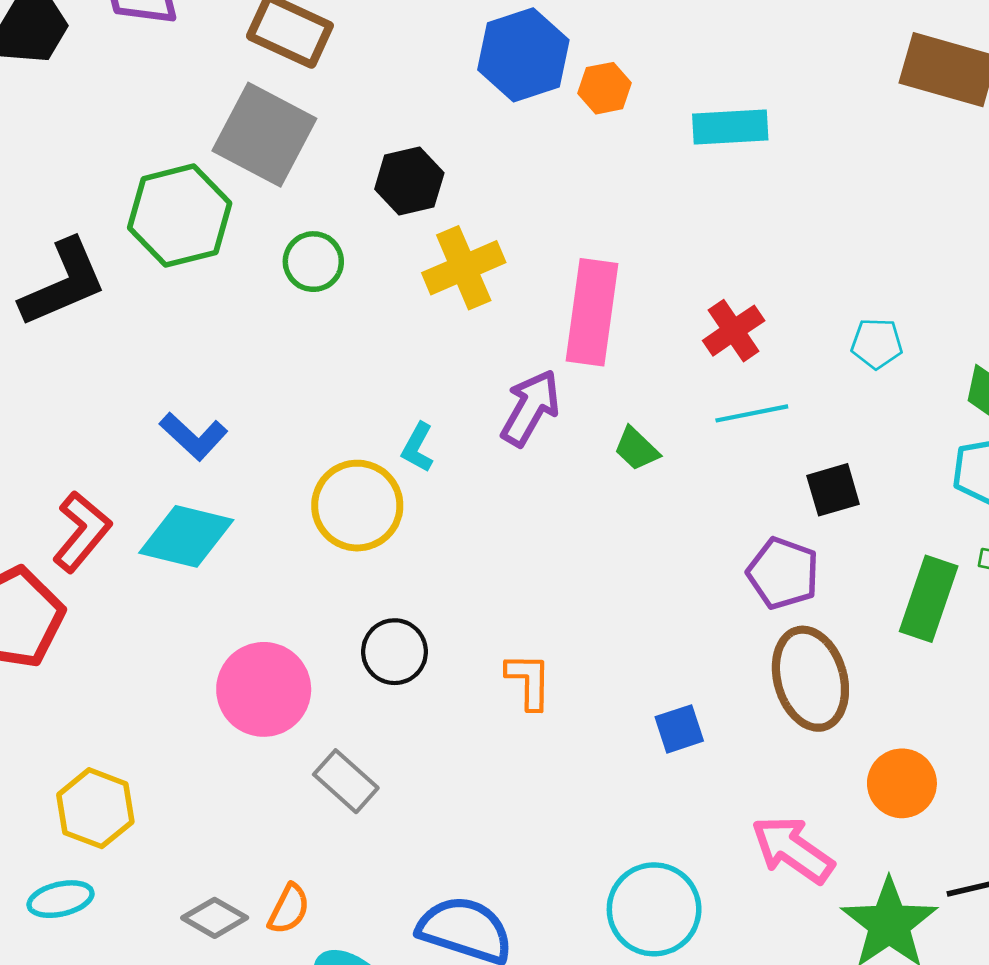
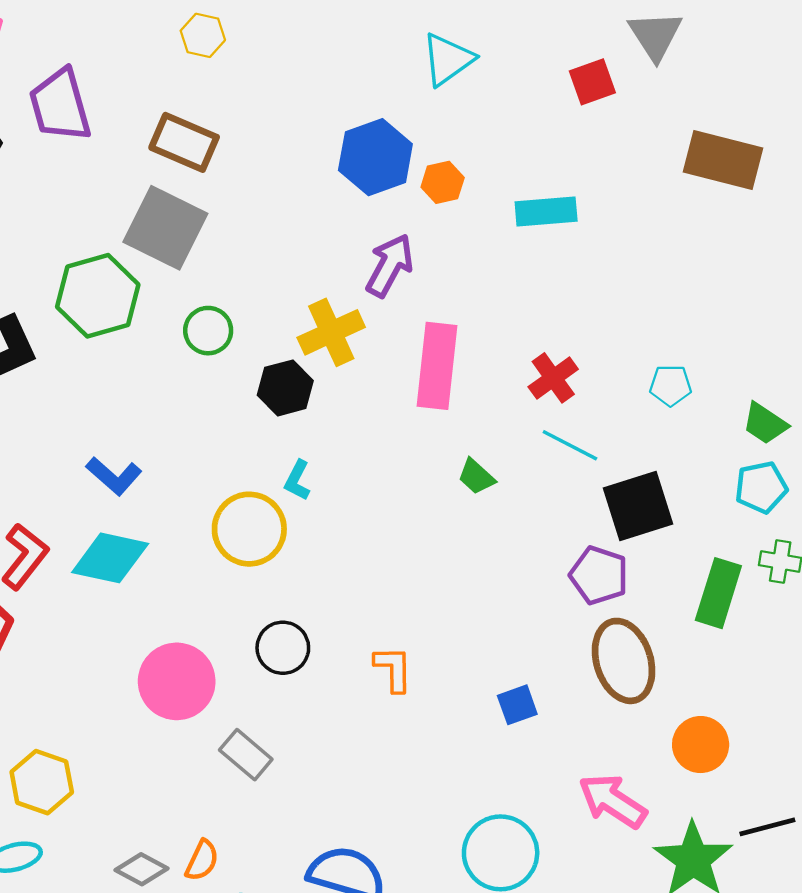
black hexagon: (409, 181) -> (285, 388), moved
purple arrow: (530, 408) -> (390, 265), moved
cyan line: (752, 413) -> (570, 445), turned 40
black square: (833, 490) -> (638, 506), size x1.6

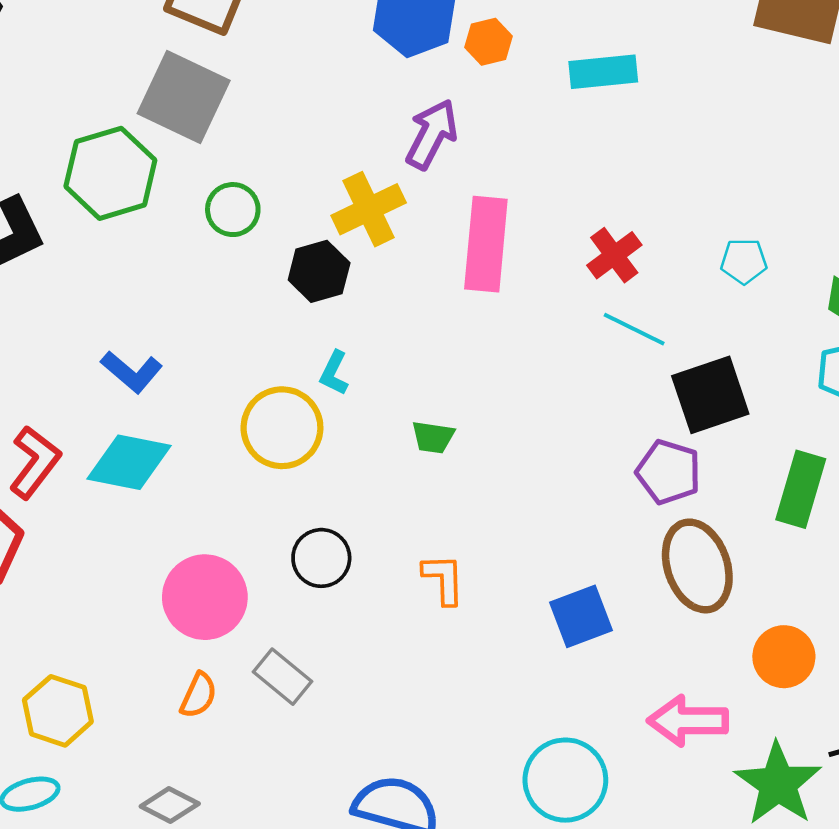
green trapezoid: (476, 477) -> (433, 437), moved, turned -33
blue square: (517, 705) -> (581, 616), size x1.4
pink arrow: (613, 801) -> (688, 721), turned -32
orange semicircle: (202, 860) -> (199, 695), moved

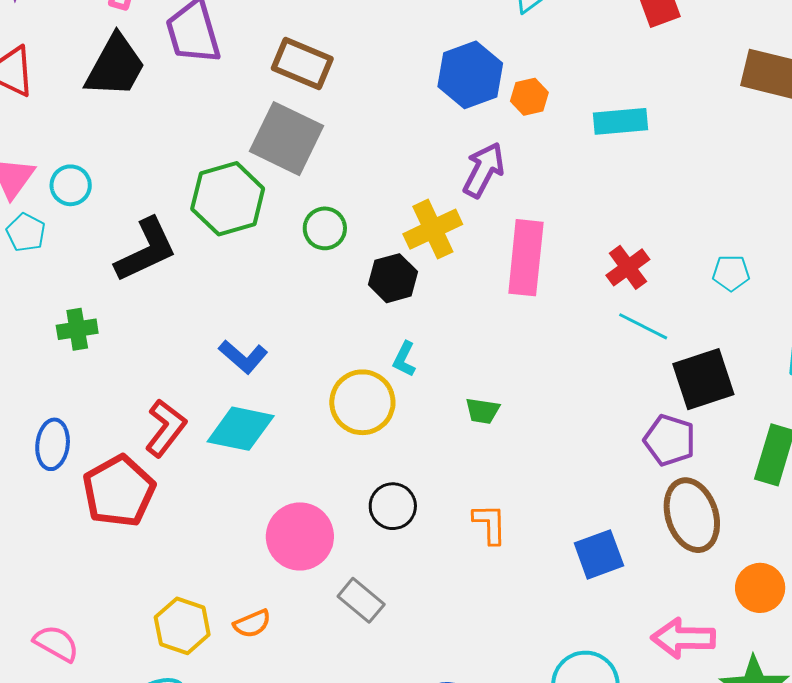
orange semicircle: (199, 695) -> (252, 624), moved, turned 42

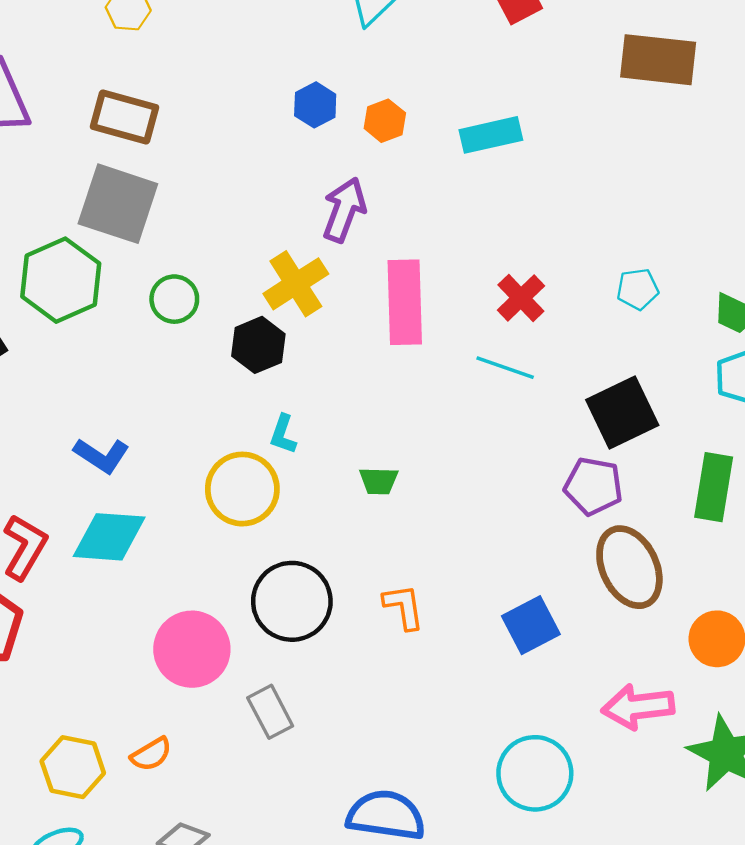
blue hexagon: (470, 75) -> (315, 105), size x0.6
cyan line: (643, 326) -> (505, 368), moved
black circle: (393, 506) -> (292, 601), size x1.5
gray rectangle: (361, 600) -> (270, 712), turned 30

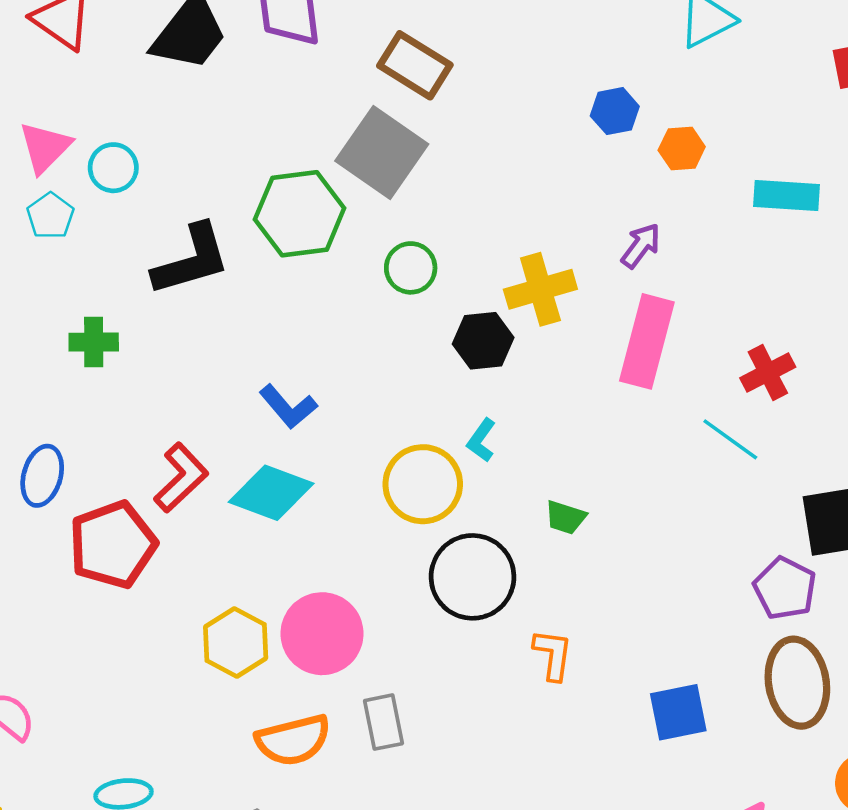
purple arrow: (344, 210) -> (641, 246), moved, size x0.7
black circle: (292, 601) -> (472, 577), moved
orange semicircle: (151, 754) -> (293, 740), moved, size x1.6
yellow hexagon: (73, 767) -> (236, 642), moved

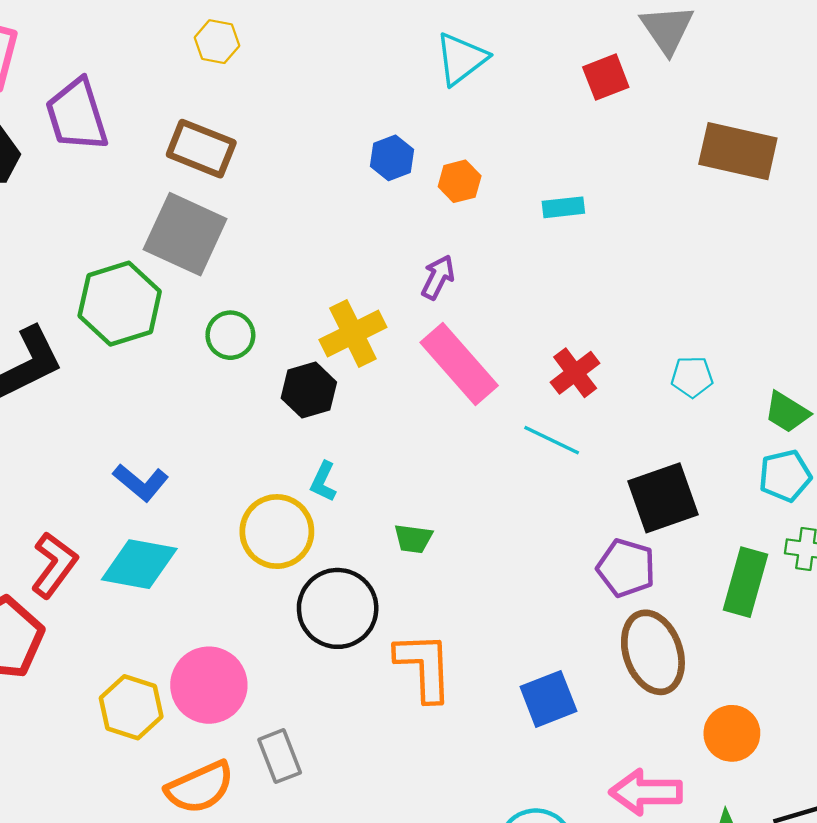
cyan rectangle: (787, 196) -> (563, 207), size x0.7
pink rectangle: (647, 341) -> (459, 364), turned -46
orange L-shape: (553, 655) -> (424, 667), size x1.5

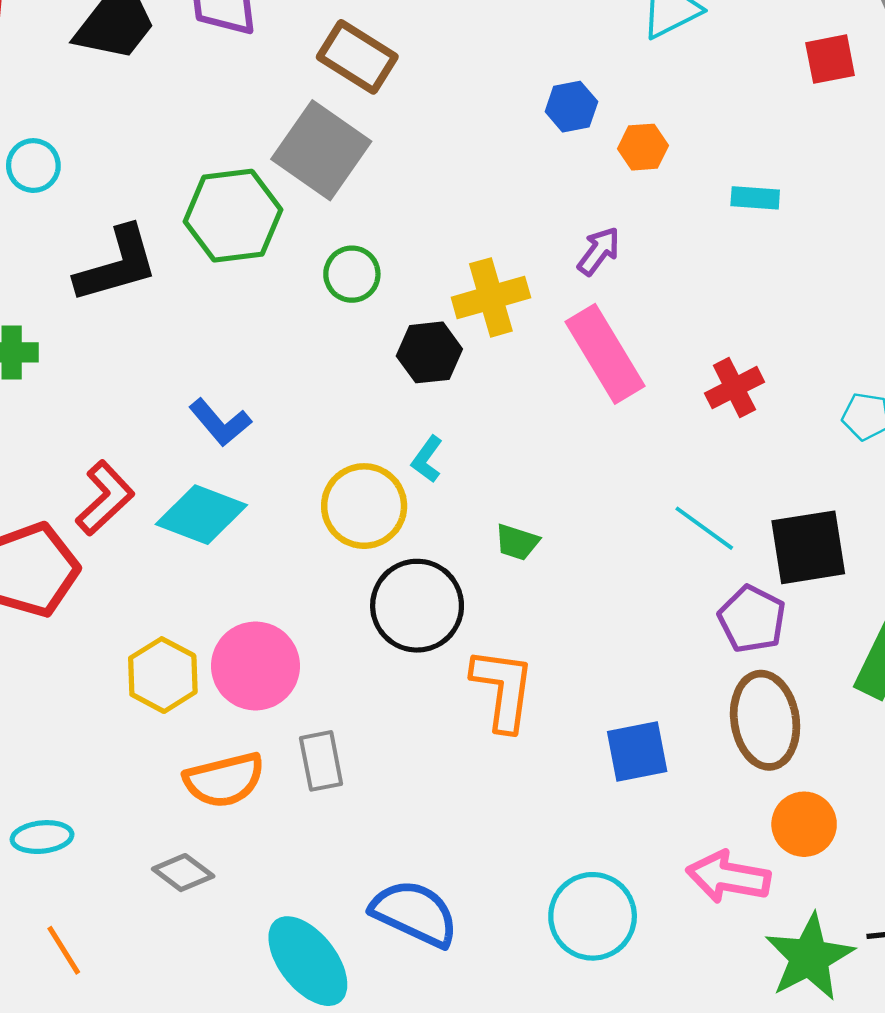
cyan line: (552, 440) -> (704, 528), moved
orange circle: (732, 733) -> (804, 824), moved

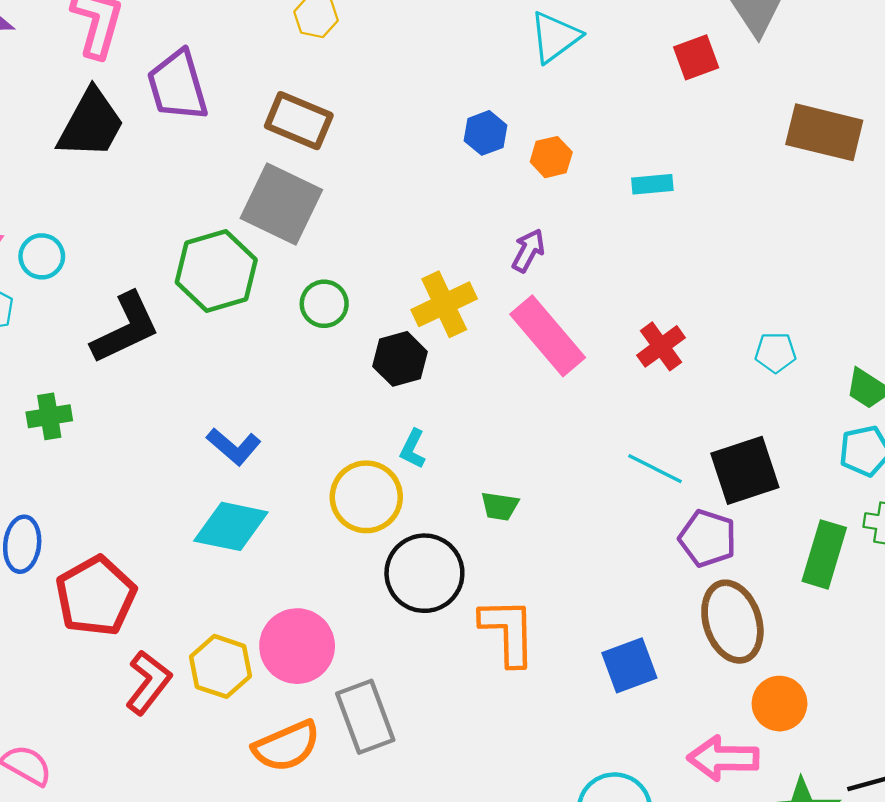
red L-shape: (105, 498) -> (148, 682), moved
gray rectangle: (321, 761) -> (365, 717), size x1.4

